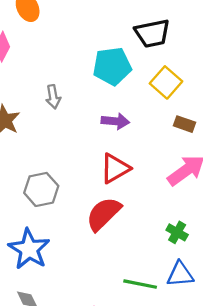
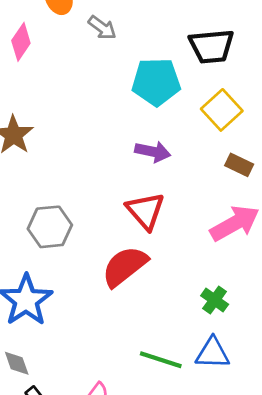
gray arrow: (53, 97) -> (102, 28), moved, turned -50
red triangle: (115, 168) -> (145, 211), turned -48

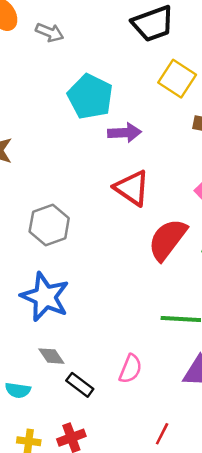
cyan pentagon: (156, 82) -> (90, 97), moved, turned -30
red semicircle: (125, 266) -> (168, 239), moved

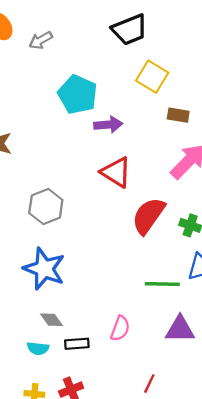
gray arrow: (50, 32) -> (41, 40), turned 130
black rectangle: (80, 385) -> (77, 344), turned -40
cyan semicircle: (18, 390) -> (38, 348), moved

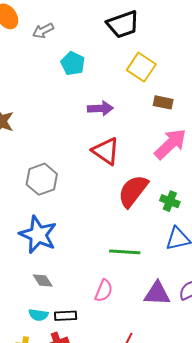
cyan pentagon: (78, 94) -> (73, 63), moved, size x0.7
green line: (162, 284) -> (125, 252), moved
black rectangle: (77, 344) -> (66, 316), moved
cyan semicircle: (38, 348) -> (38, 315), moved

